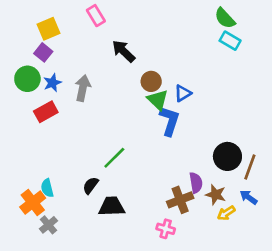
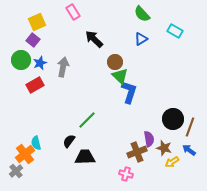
green semicircle: (225, 18) -> (142, 14), moved
blue triangle: (183, 93) -> (141, 39), moved
gray cross: (48, 225) -> (16, 171), moved

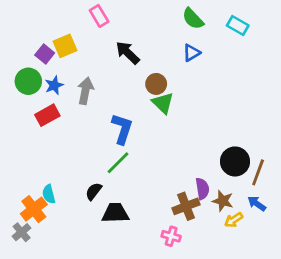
yellow square: (37, 22) -> (65, 46), moved
cyan rectangle: (175, 31) -> (238, 25), moved
blue L-shape: (129, 92) -> (122, 129), moved

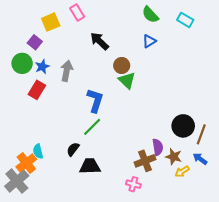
yellow square: (65, 46) -> (51, 22), moved
red rectangle: (47, 115) -> (37, 90), turned -30
gray cross: (22, 232) -> (17, 181), size x1.6

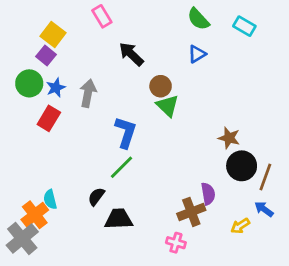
yellow square: (51, 22) -> (53, 34), moved, turned -30
brown star: (174, 157) -> (229, 138), moved

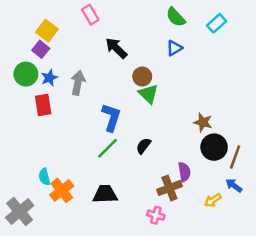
cyan rectangle: (244, 26) -> (217, 23), turned -72
red rectangle: (49, 118) -> (43, 105), turned -40
black semicircle: (96, 197) -> (143, 146), moved
orange cross: (35, 215) -> (62, 190), moved

